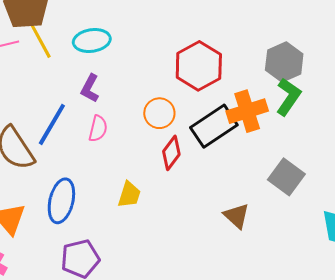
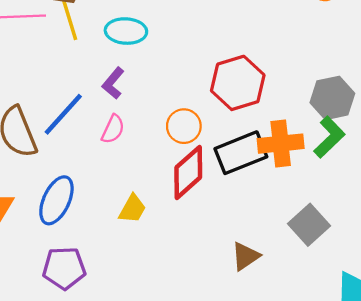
red diamond: (171, 153) -> (188, 172), size x1.4
brown triangle: (237, 216) -> (246, 256), turned 32

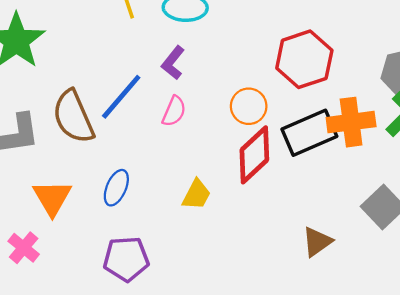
blue ellipse: (56, 200) -> (116, 188), size x0.7

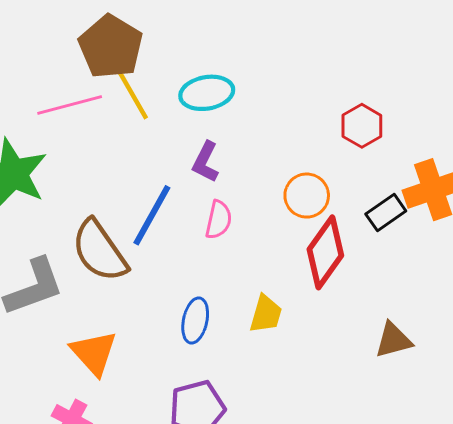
red hexagon: (304, 59) -> (362, 126), size x0.6
black rectangle: (309, 133) -> (386, 213), size x0.6
blue ellipse: (116, 188) -> (195, 320), moved
brown triangle: (317, 242) -> (393, 340), moved, turned 32

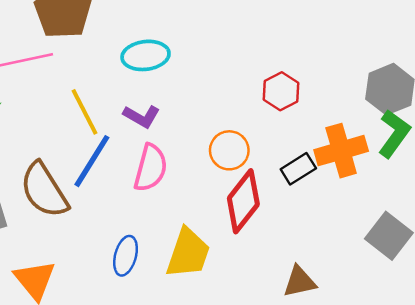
yellow line: (132, 94) -> (84, 112), moved
purple L-shape: (206, 162) -> (142, 116), turned -90
pink semicircle: (219, 220) -> (151, 168), size x1.4
yellow trapezoid: (266, 314) -> (188, 253), size x1.5

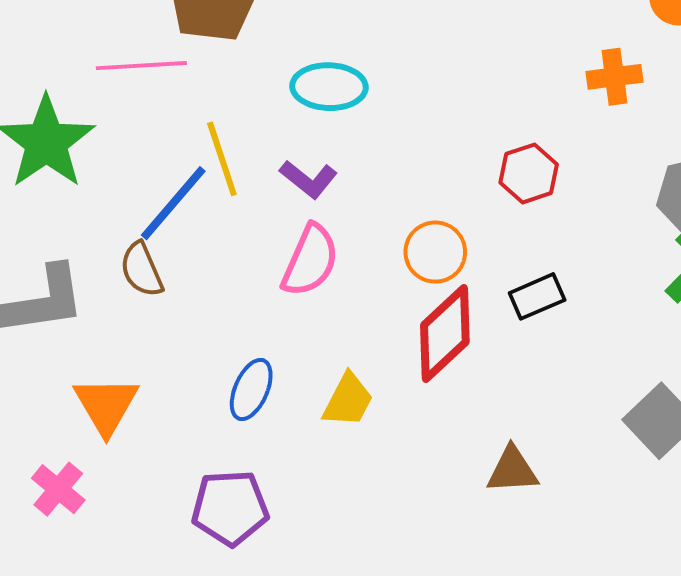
orange cross: (341, 151) -> (614, 77), moved, size x0.7
blue line: (92, 161) -> (173, 203), moved
brown semicircle: (44, 190) -> (142, 270), size x0.6
yellow trapezoid: (188, 253) -> (348, 400), size x0.7

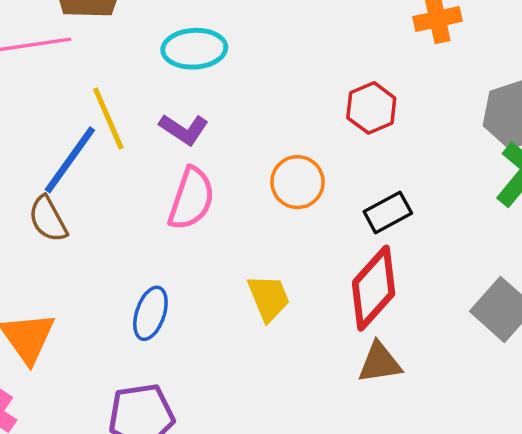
red diamond: (445, 334) -> (374, 288), moved
yellow trapezoid: (348, 400) -> (269, 298), moved, turned -45

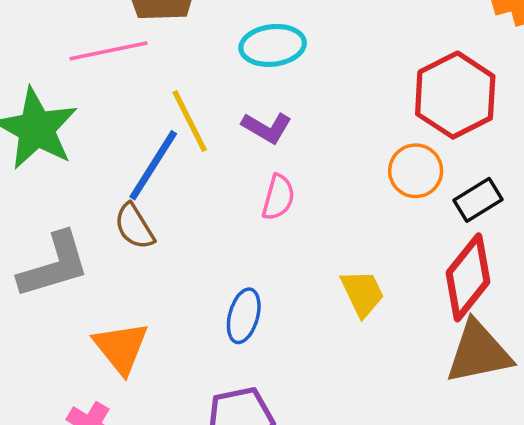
red hexagon: (371, 108) -> (455, 95), size x1.6
orange circle: (297, 182) -> (416, 171), moved
pink semicircle: (191, 199) -> (278, 197), size x0.7
brown triangle: (380, 363) -> (479, 352), size x1.5

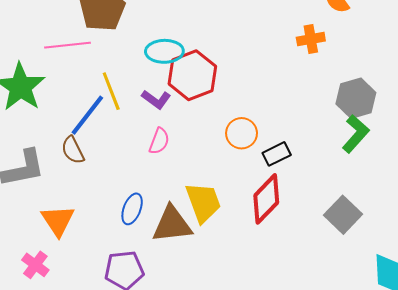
red hexagon: (455, 95) -> (192, 75), moved
yellow trapezoid: (362, 293) -> (203, 202), size x1.4
brown triangle: (479, 352) -> (172, 224), moved

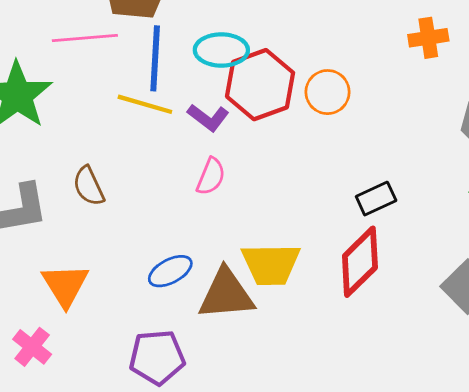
yellow line: (111, 91) -> (145, 104), turned -54
blue line: (87, 115) -> (155, 58), moved, turned -36
orange circle: (242, 133) -> (328, 92), moved
yellow trapezoid: (203, 202) -> (271, 264), turned 108
blue ellipse: (132, 209) -> (170, 271), turned 40

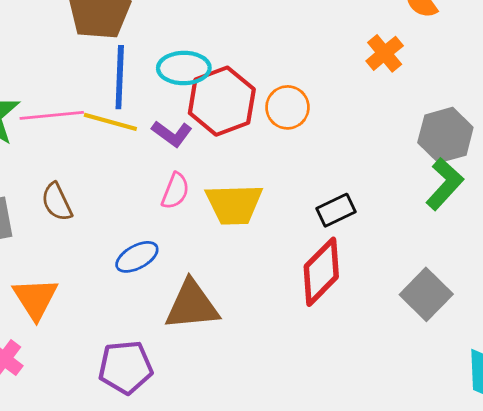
pink line: (85, 38) -> (52, 115), moved
orange cross: (428, 38) -> (385, 53), turned -30
yellow trapezoid: (271, 264) -> (234, 204), moved
blue ellipse: (170, 271) -> (137, 257), moved

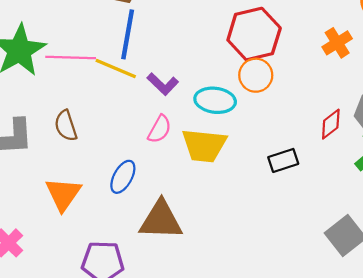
cyan ellipse: (184, 68) -> (215, 100), moved
red hexagon: (222, 101) -> (254, 34), moved
blue ellipse: (137, 257) -> (123, 177), turned -40
red diamond: (321, 272) -> (331, 124), moved, size x0.6
orange triangle: (35, 298) -> (63, 194), moved

